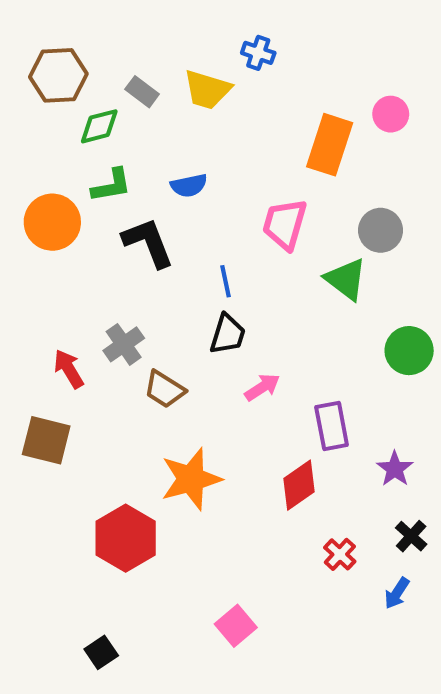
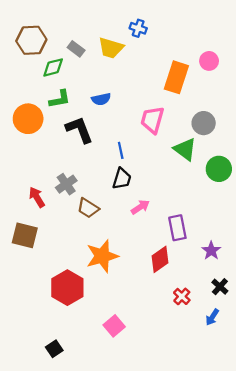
green circle: (409, 351) -> (219, 169), moved
pink square: (236, 626) -> (114, 326), moved

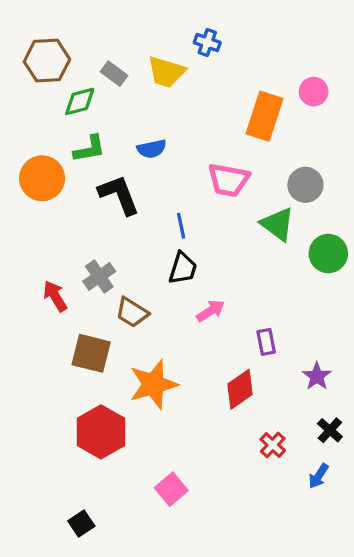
pink trapezoid: (152, 120) -> (229, 180), turned -96
purple rectangle: (177, 228) -> (266, 342), size x0.7
brown square: (25, 235) -> (91, 353), moved

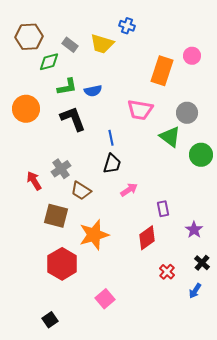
green L-shape: (89, 149) -> (67, 87), moved

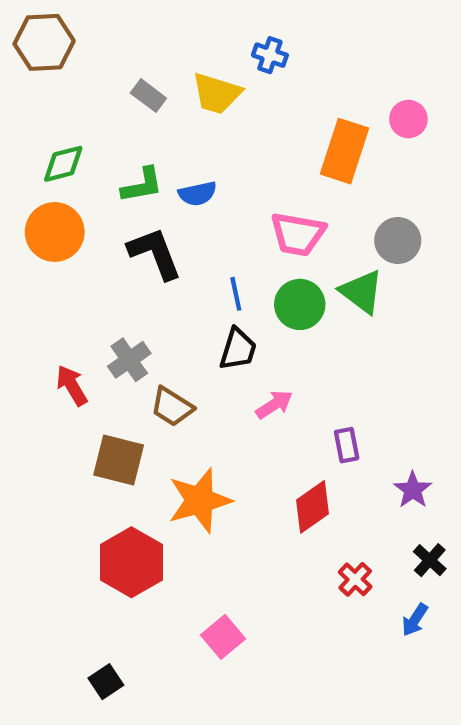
brown hexagon: (29, 37) -> (44, 42), moved
green diamond: (49, 62) -> (63, 164), moved
green circle: (201, 155) -> (300, 304), moved

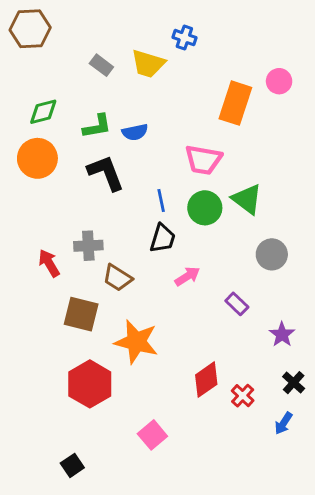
gray circle: (398, 241) -> (272, 254), moved
gray cross: (129, 360) -> (88, 246), turned 32
purple rectangle: (347, 445) -> (237, 304), turned -35
orange star: (200, 500) -> (136, 342), turned 30
red diamond: (313, 507) -> (206, 380), moved

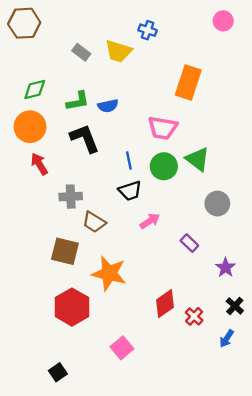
pink circle: (279, 81) -> (223, 21), moved
black trapezoid: (163, 238) -> (130, 191), turned 55
red arrow: (49, 263) -> (39, 164), moved

